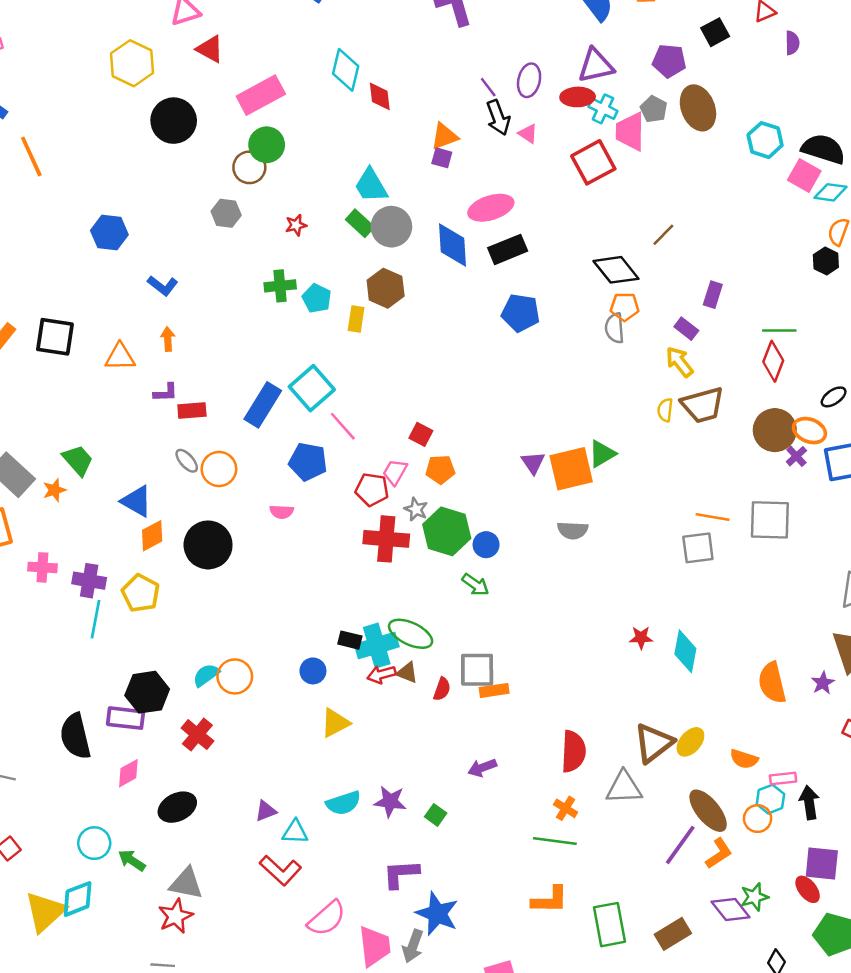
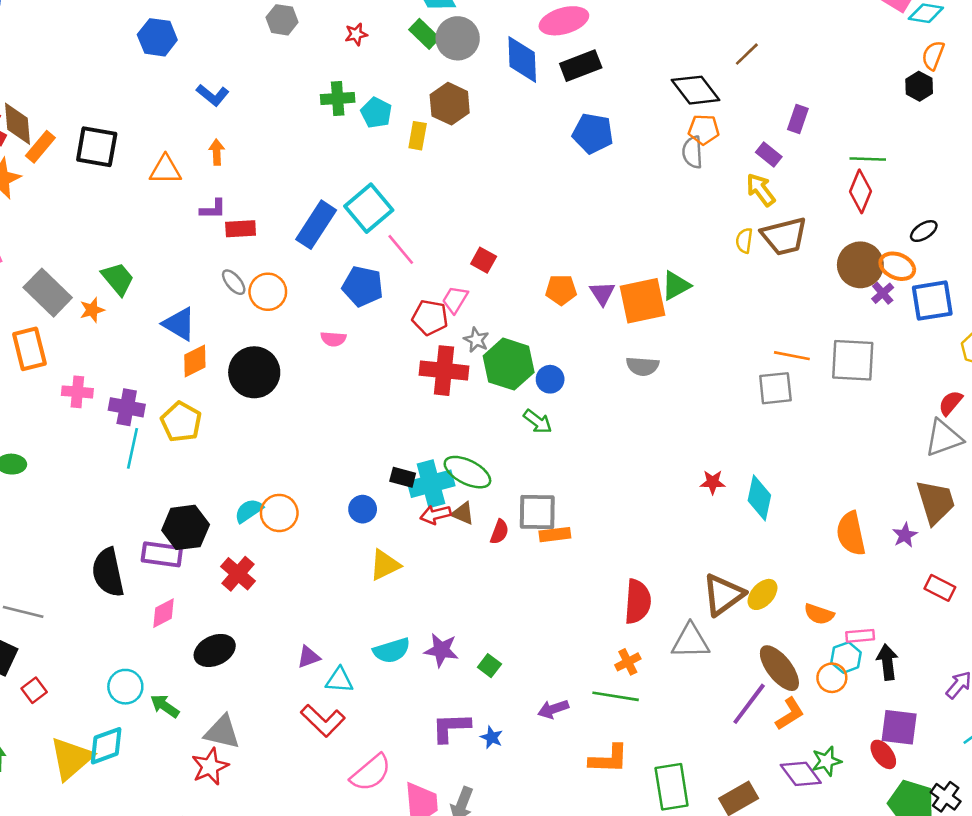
orange pentagon: (440, 469) -> (561, 290), moved
purple arrow: (482, 768) -> (553, 709), moved
orange cross: (566, 808) -> (628, 662), turned 30
blue star: (437, 914) -> (492, 737), moved, size x0.5

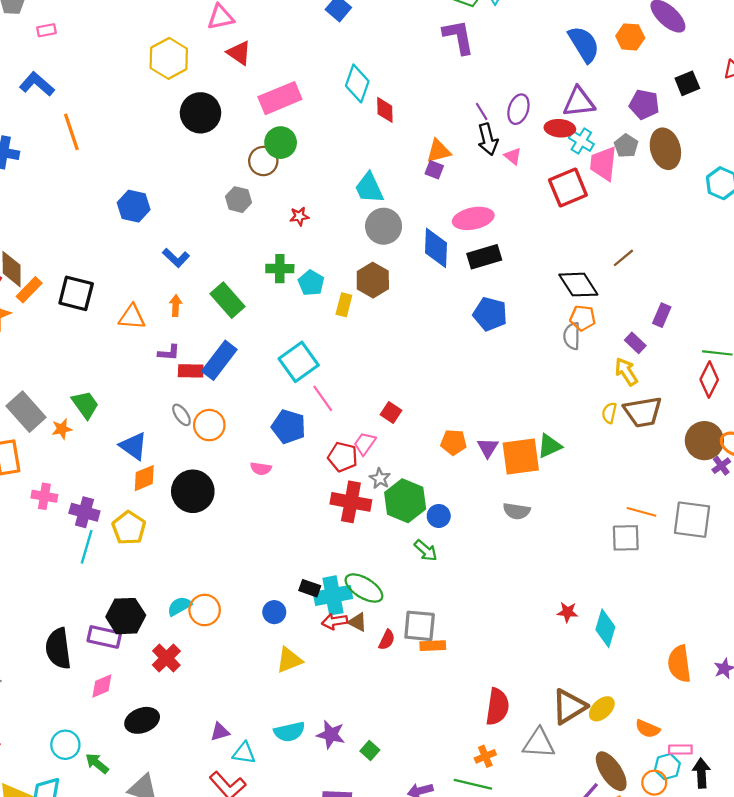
green rectangle: (424, 34) -> (227, 300), moved, size x1.4
blue rectangle: (316, 225) -> (219, 360), moved

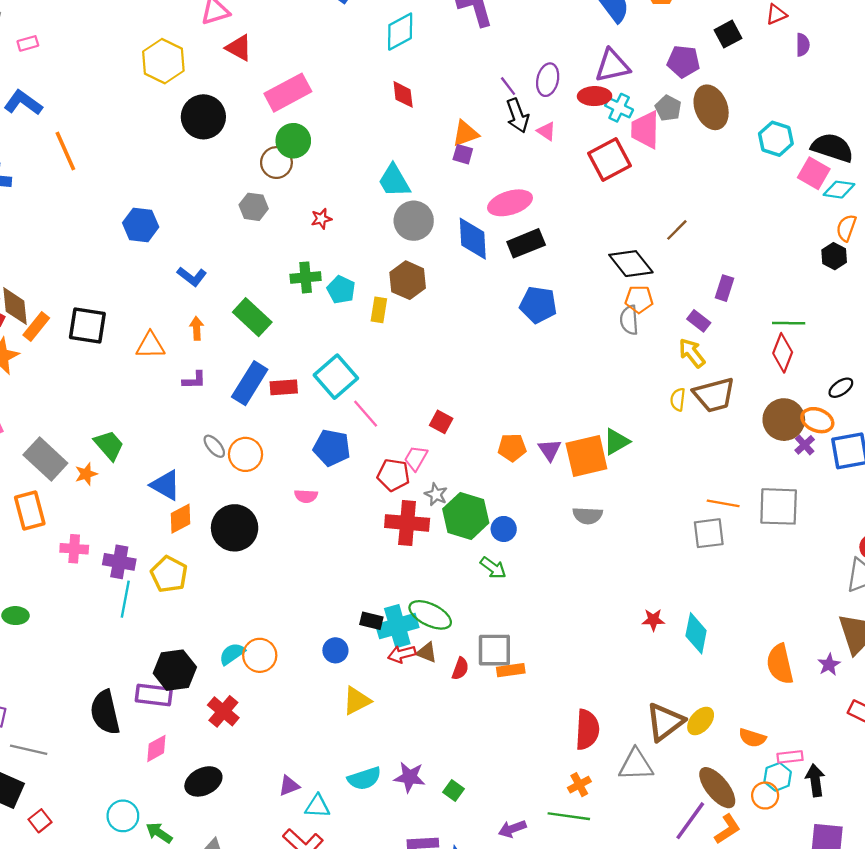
cyan diamond: (357, 83) -> (400, 32), moved, turned 48
red rectangle: (191, 371) -> (284, 387), moved

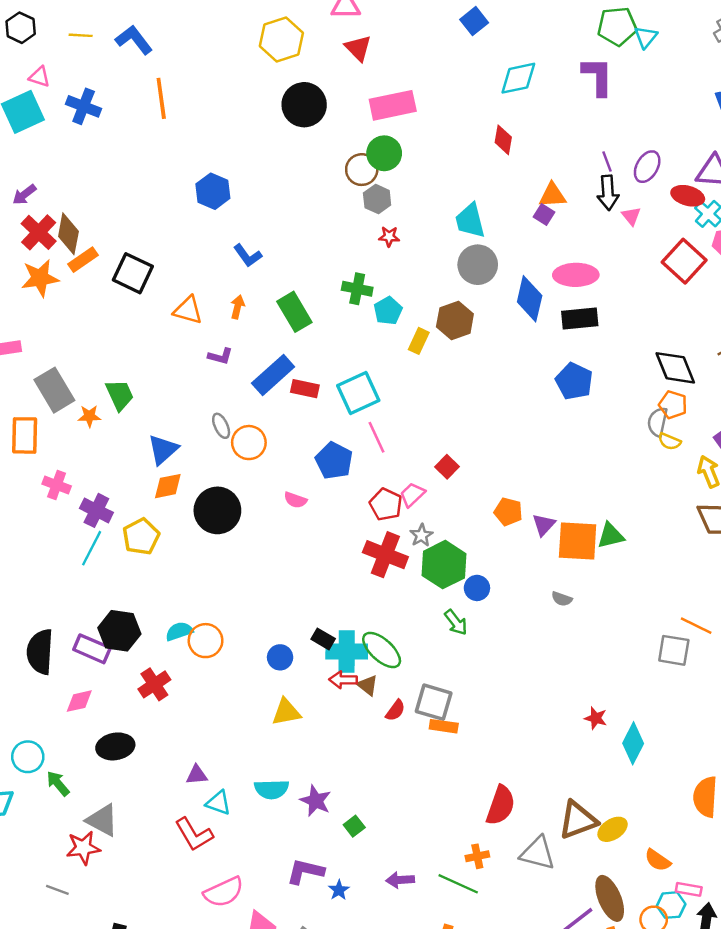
red square: (609, 159) -> (684, 261), turned -36
gray hexagon: (254, 207) -> (377, 199), moved
yellow semicircle: (678, 399) -> (669, 441), moved, turned -90
blue triangle: (166, 485) -> (163, 450), turned 32
gray semicircle: (588, 516) -> (562, 599), size x0.7

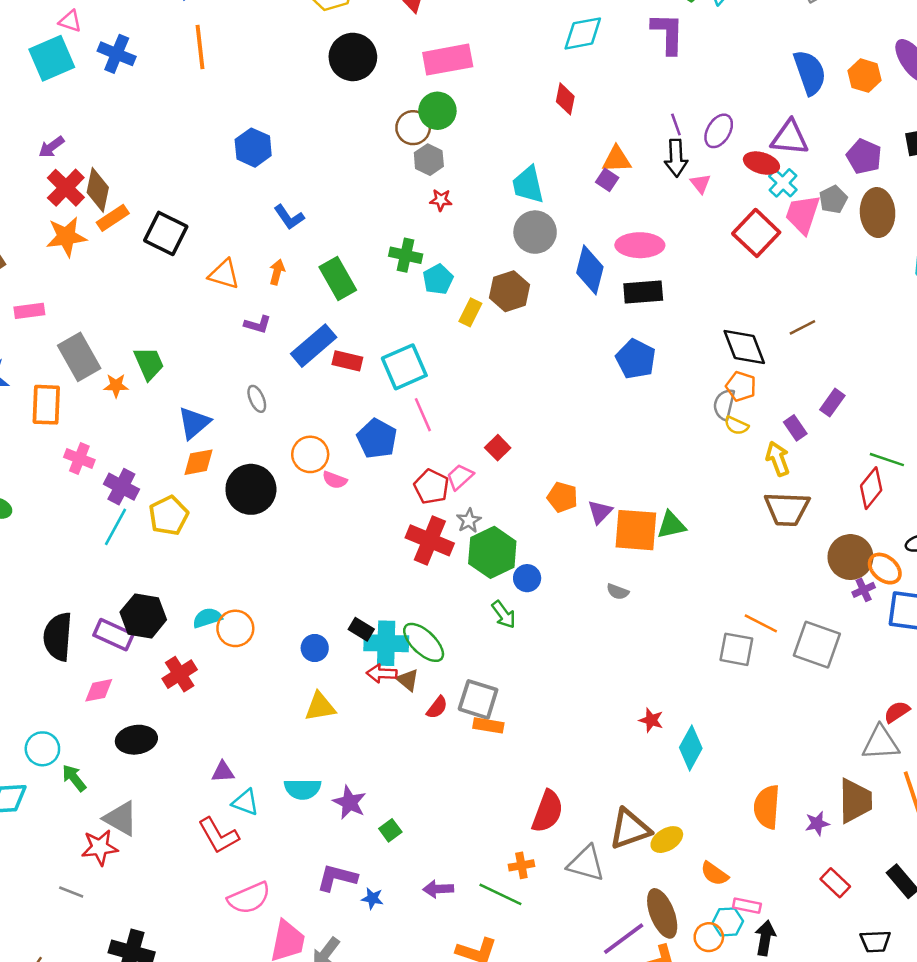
orange circle: (249, 443) -> (310, 454), moved
blue star: (339, 890) -> (372, 898), turned -30

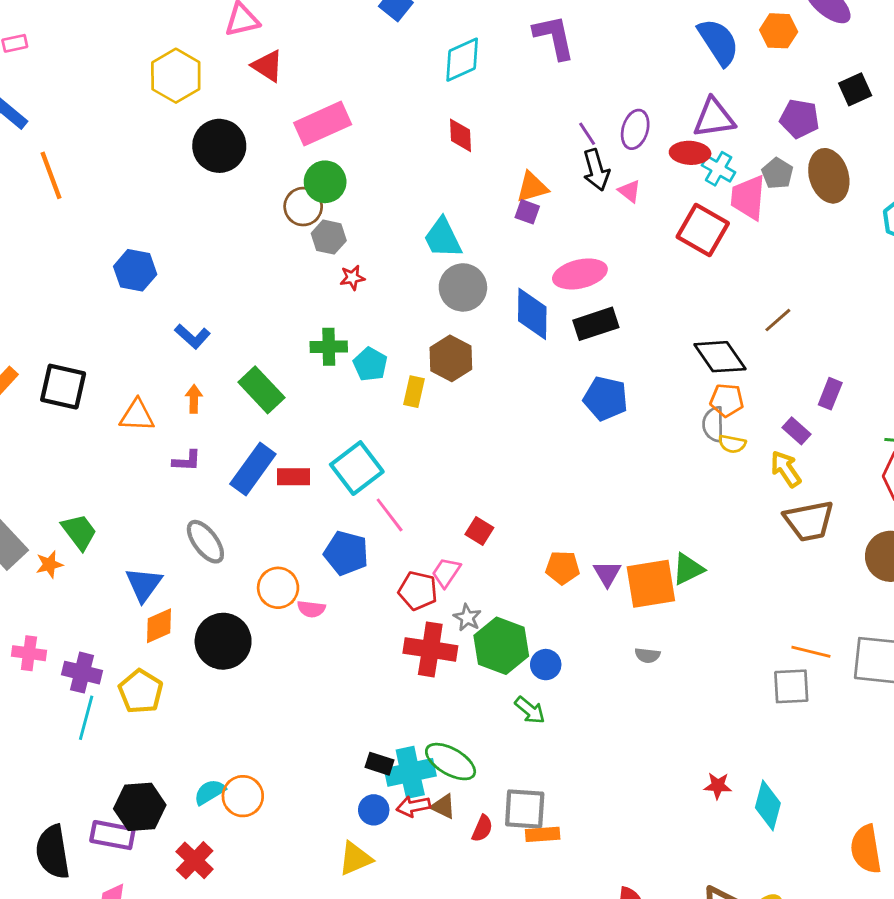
gray ellipse: (257, 399) -> (205, 542), size x1.5
blue circle: (315, 648) -> (374, 810), moved

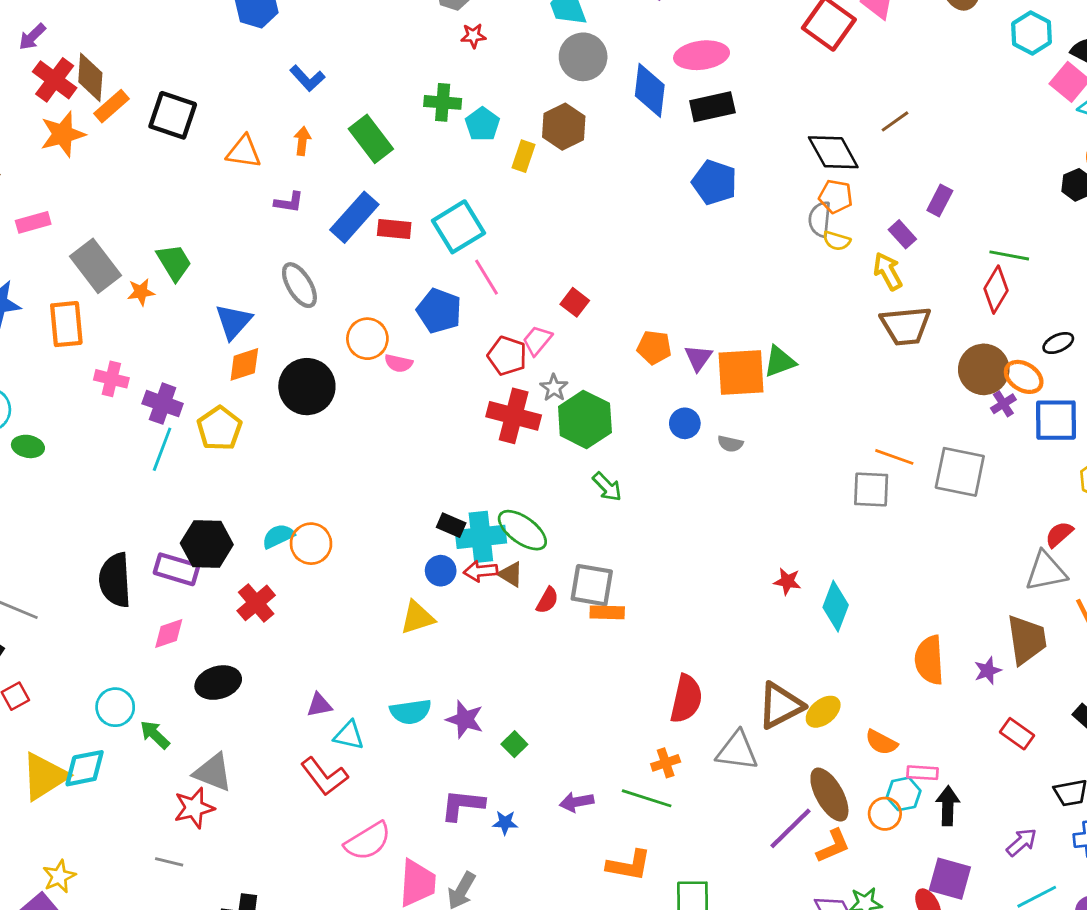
blue circle: (546, 665) -> (685, 423), moved

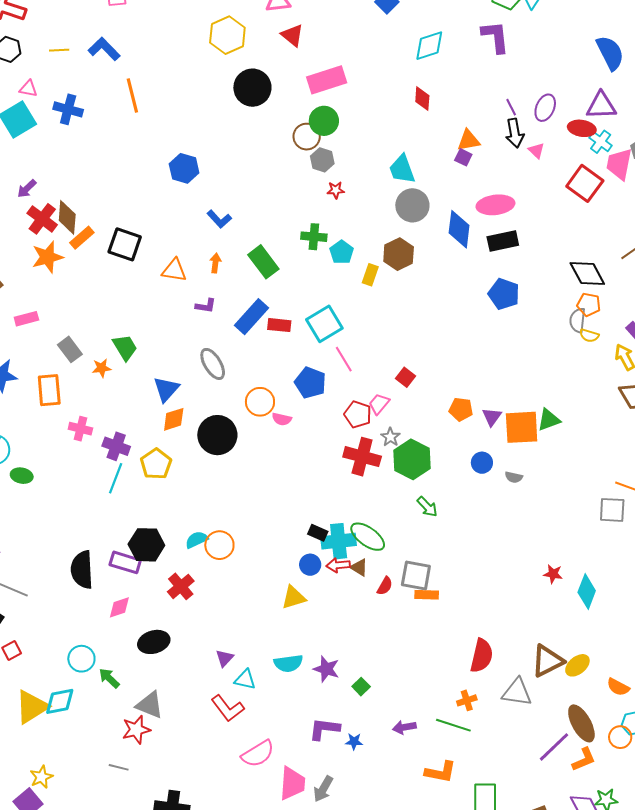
gray rectangle: (96, 266) -> (70, 349), size x0.7
purple triangle: (319, 705) -> (225, 658), turned -36

